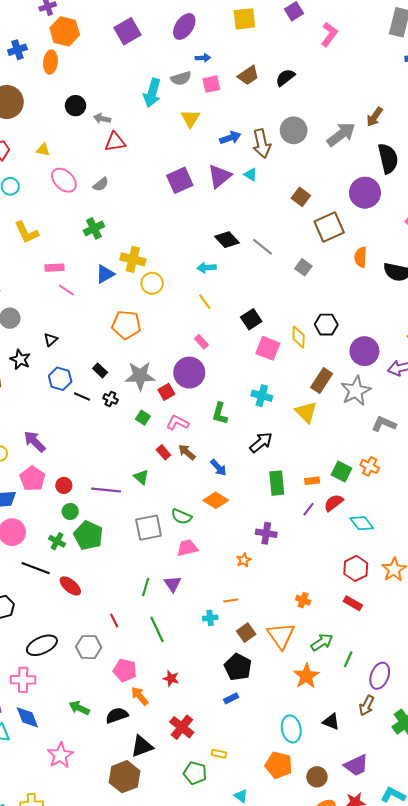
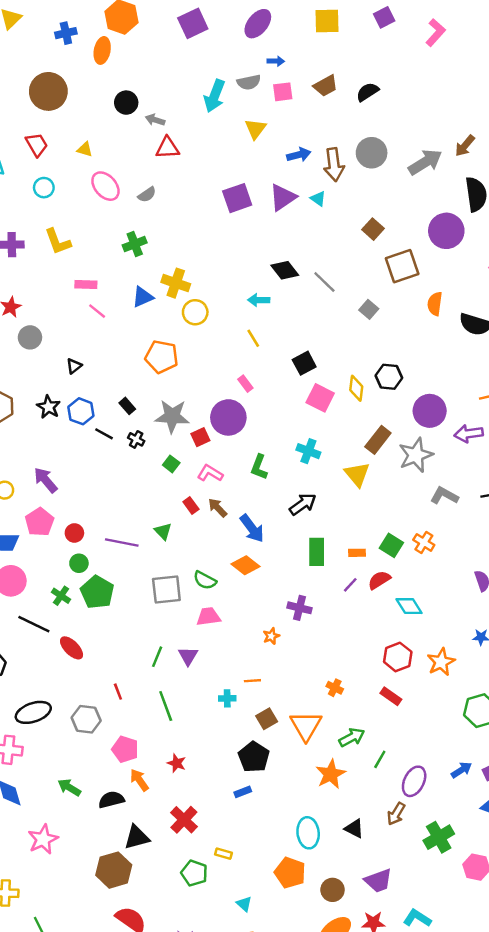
pink L-shape: (329, 34) -> (435, 33), moved
black star: (20, 359) -> (49, 407), moved
blue arrow: (218, 468) -> (252, 528), size x1.4

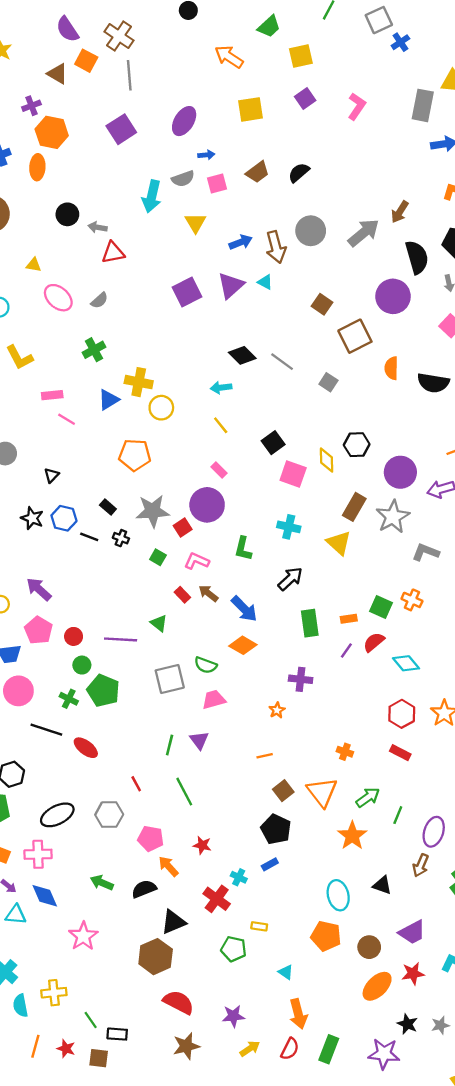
cyan cross: (227, 698) -> (239, 877), moved, turned 35

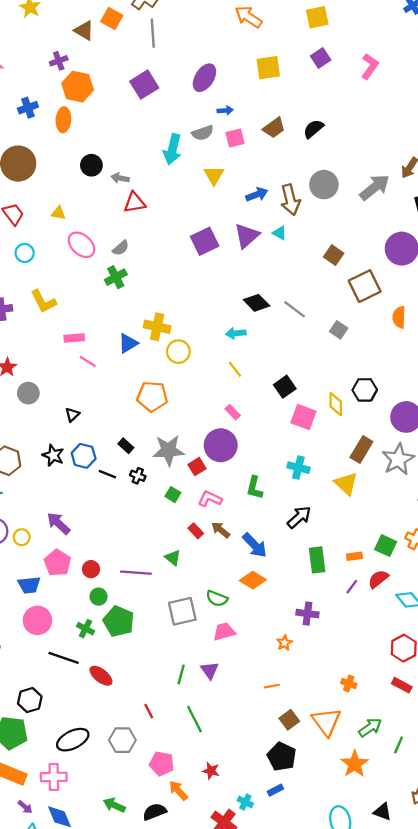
green cross: (94, 350) -> (116, 277), moved

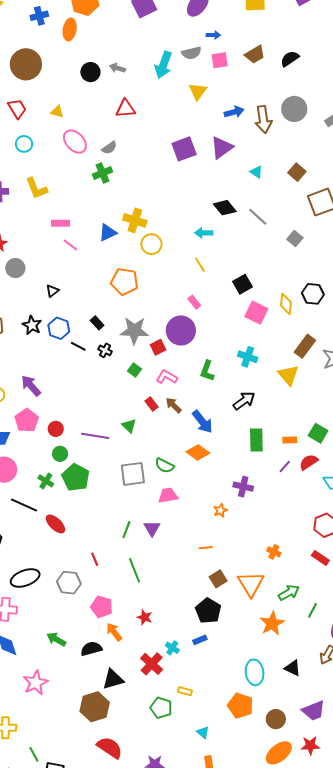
gray arrow: (120, 178) -> (117, 68), moved
cyan triangle: (280, 233) -> (256, 172), moved

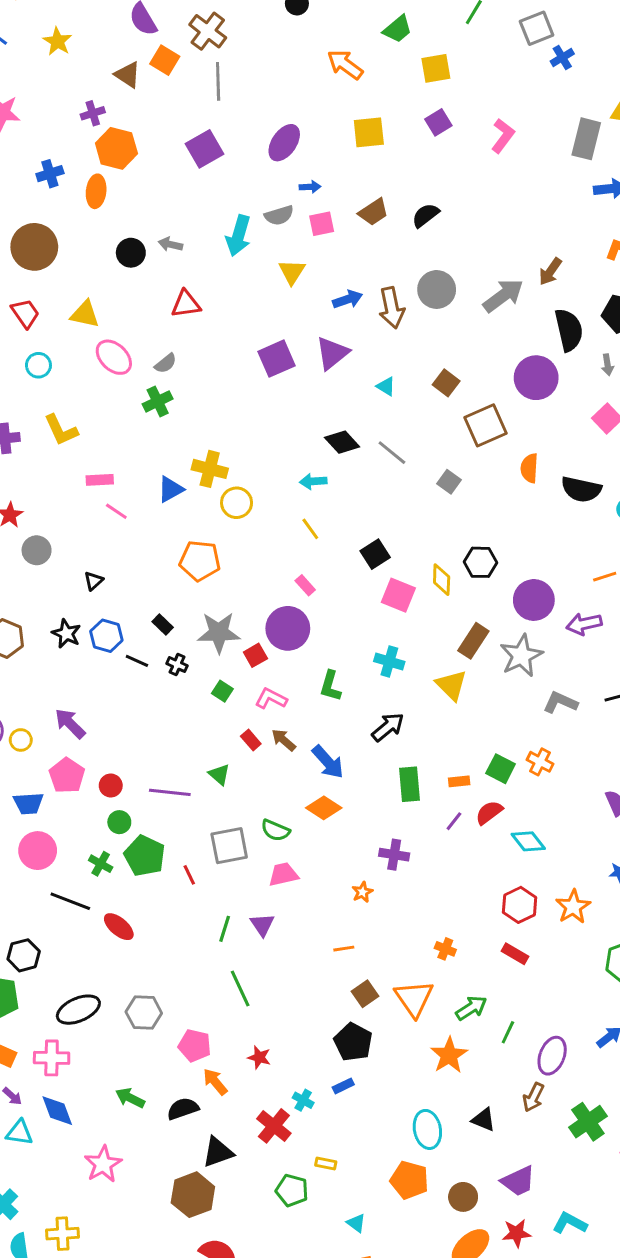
yellow triangle: (57, 112) -> (85, 314), size x1.5
red line: (95, 559) -> (189, 875), moved

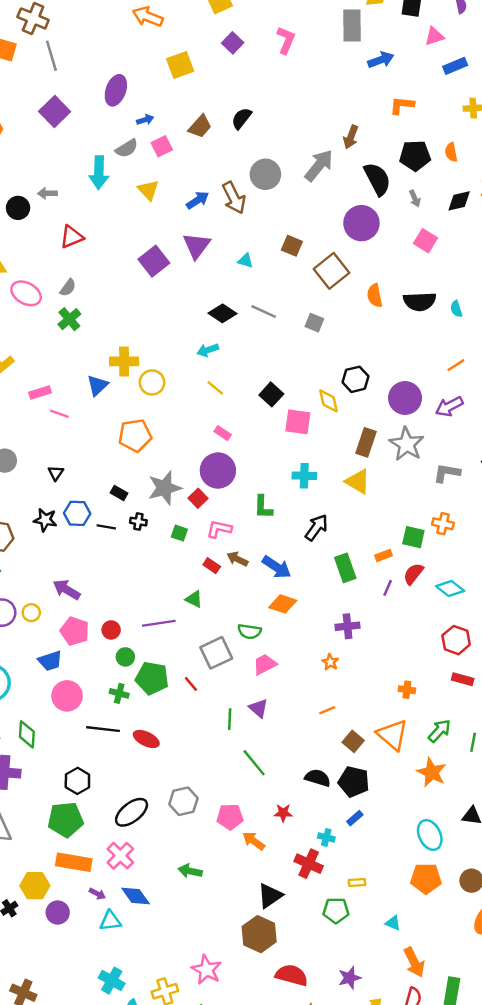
pink cross: (52, 1058) -> (120, 856), turned -32
black semicircle: (183, 1109) -> (318, 778), moved, turned 50
pink star: (103, 1164) -> (206, 970), moved

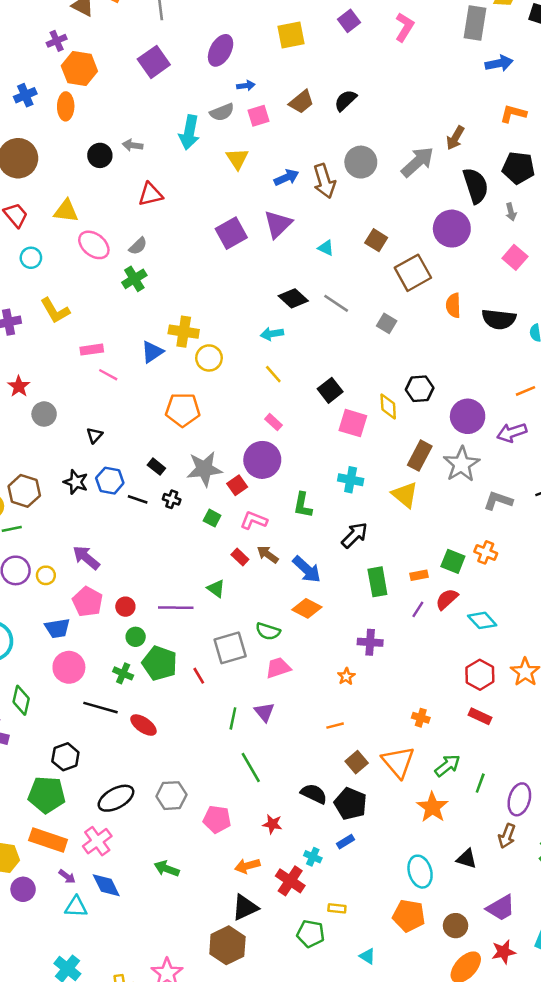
orange arrow: (254, 841) -> (247, 866), moved, turned -60

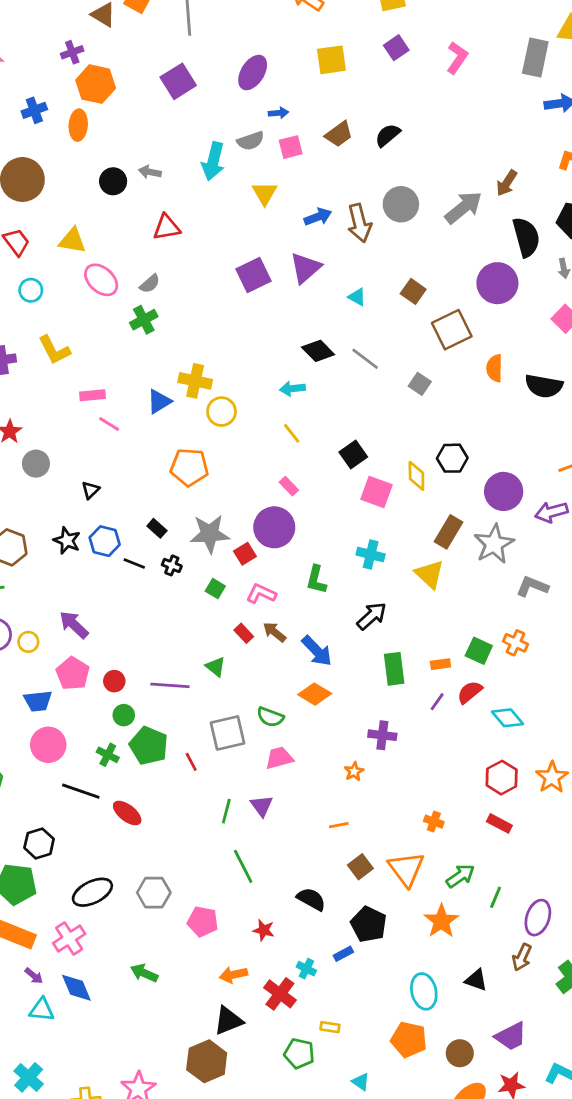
black pentagon: (350, 804) -> (369, 924), moved

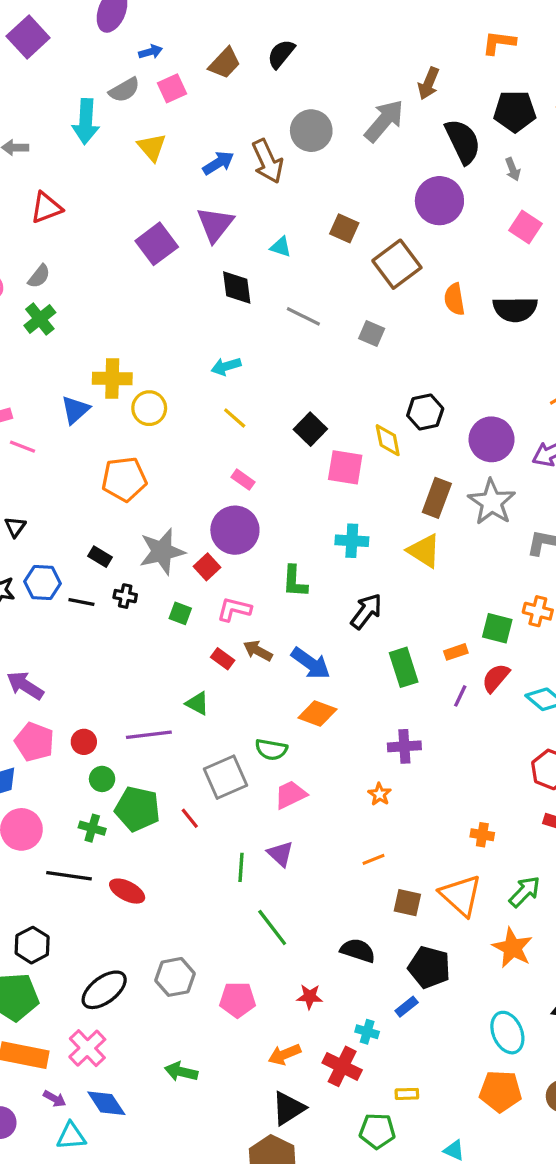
black diamond: (318, 351) -> (237, 287), moved, turned 48
brown square: (360, 867) -> (407, 903), turned -30

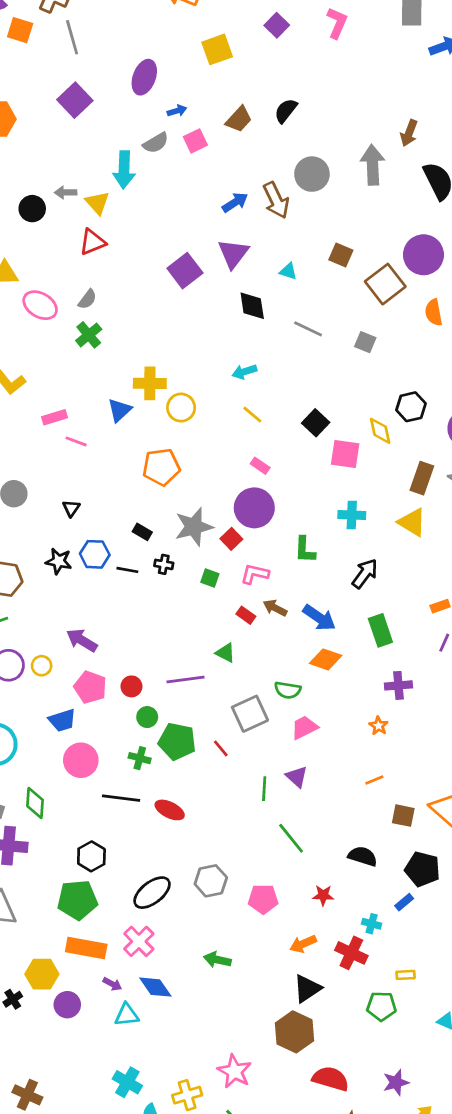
gray arrow: (384, 121) -> (373, 165), turned -42
yellow triangle: (152, 147) -> (97, 203), moved
purple circle: (439, 201) -> (423, 255), moved
green rectangle: (404, 667) -> (380, 630), moved

